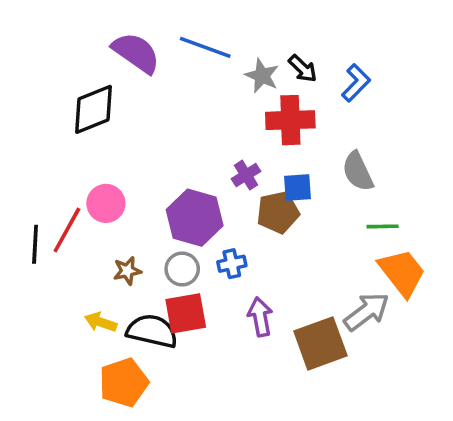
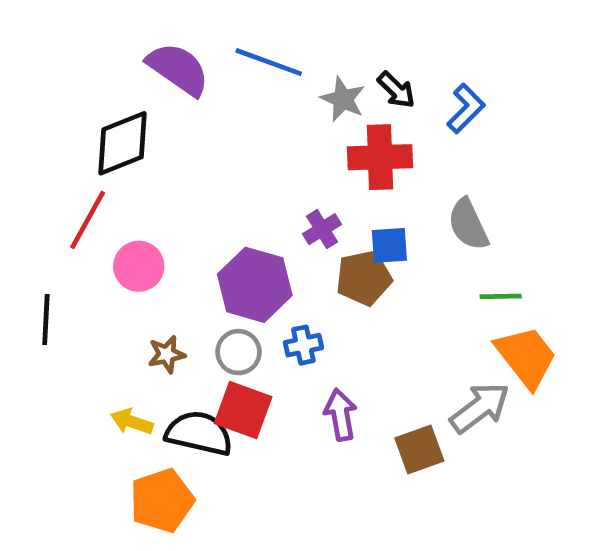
red line: (67, 230) -> (88, 220), moved
red square: (186, 313) -> (243, 410), turned 30
brown square: (320, 343) -> (419, 450), size x0.7

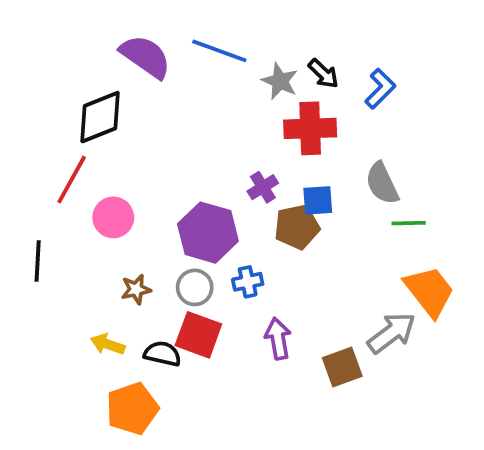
green line: (501, 296) -> (409, 223), moved
black semicircle: (199, 433) -> (162, 354), size x0.7

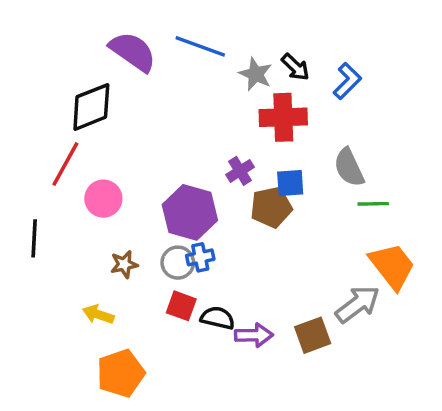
blue cross: (248, 282) -> (200, 257), moved
red square: (198, 335) -> (181, 306), size x0.7
purple arrow: (278, 339) -> (254, 335), moved, turned 99
black semicircle: (162, 354) -> (218, 318), moved

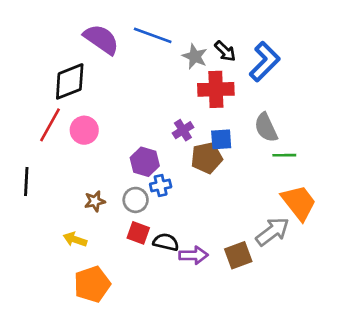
blue L-shape: (347, 81) -> (265, 62), size x1.4
pink circle: (103, 199) -> (84, 130), moved
purple hexagon: (190, 212) -> (145, 162), size x0.7
blue cross: (200, 257) -> (161, 185), moved

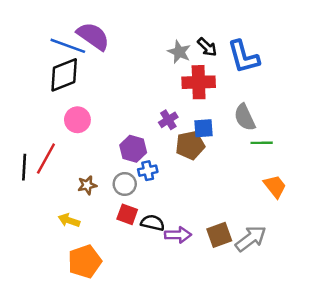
blue line: (153, 35) -> (68, 46), moved
blue L-shape: (265, 62) -> (243, 57), turned 120
red line: (50, 125) -> (46, 159), moved
orange trapezoid: (299, 203) -> (275, 186), size x0.7
gray arrow: (273, 232) -> (251, 239), moved

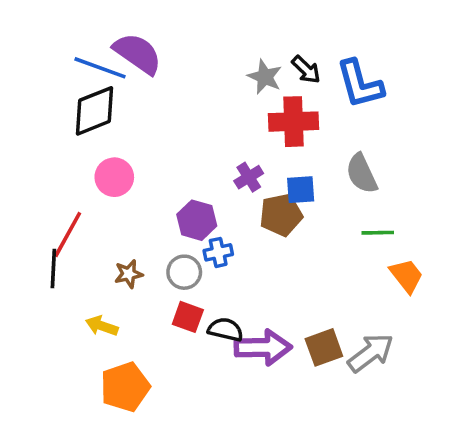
green line: (262, 143) -> (378, 233), moved
black line: (24, 167) -> (53, 269), moved
purple arrow: (178, 235) -> (263, 347), size x1.4

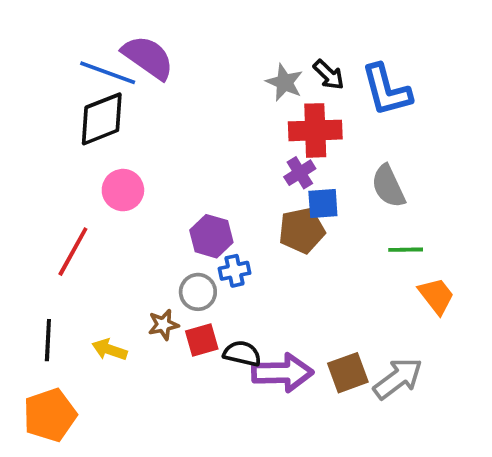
purple cross: (249, 177) -> (300, 173), moved
black line: (53, 269) -> (48, 340), moved
brown star: (129, 274) -> (163, 325), moved
red square: (188, 317) -> (202, 340), turned -36
orange pentagon: (125, 387) -> (50, 415), moved

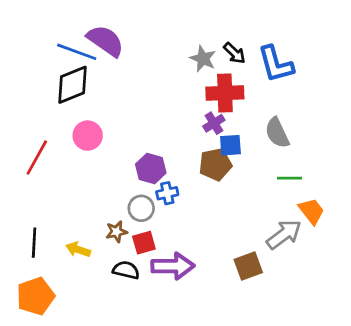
red line: (73, 252) -> (37, 158), moved
black semicircle: (242, 353) -> (126, 270), moved
purple arrow: (283, 373) -> (173, 266), moved
gray arrow: (398, 378) -> (284, 234), moved

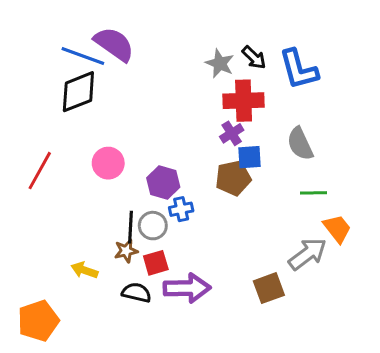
pink circle: (88, 136) -> (108, 163), moved
black line: (34, 243) -> (130, 227), moved

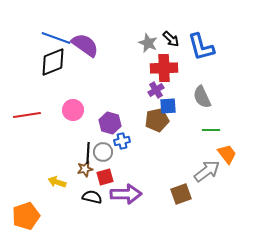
purple semicircle: (114, 44) -> (85, 45), moved
red line: (40, 171) -> (27, 115), turned 52

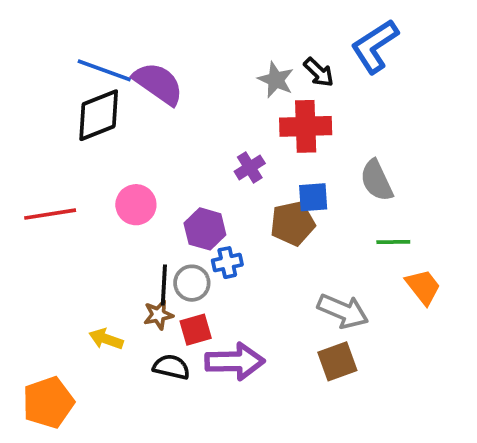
blue L-shape: (201, 47) -> (375, 46), moved, turned 72
purple cross: (156, 90) -> (250, 167), moved
gray arrow: (207, 171) -> (343, 311), moved, turned 60

